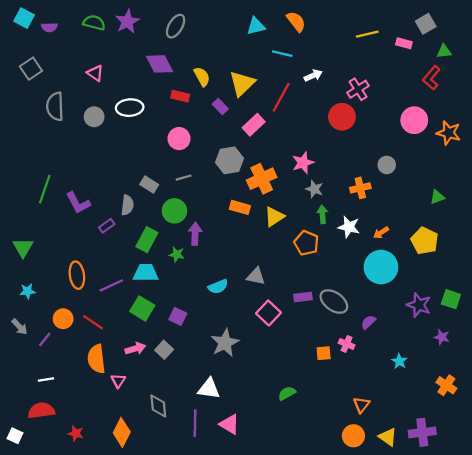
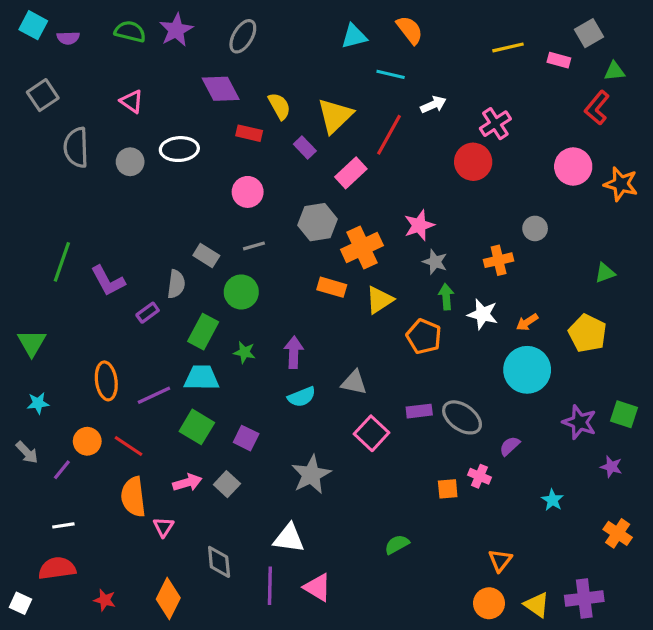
purple arrow: (195, 234) -> (294, 352), moved

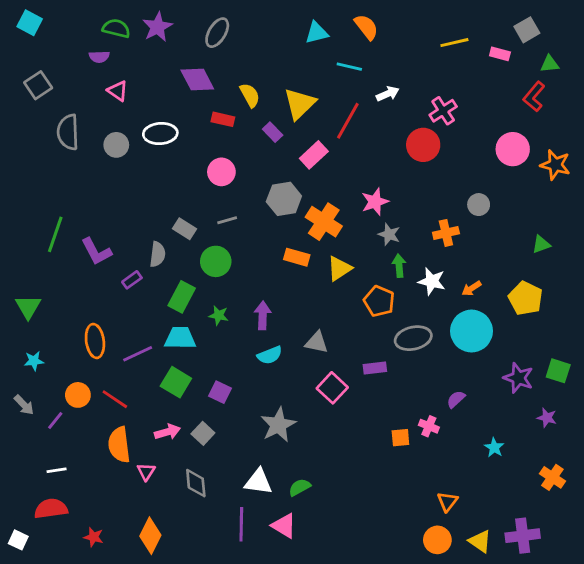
purple semicircle: (68, 38) -> (99, 57), moved
orange cross: (362, 248) -> (324, 222), turned -32
gray ellipse: (462, 417) -> (413, 338), moved, turned -48
green semicircle: (397, 544) -> (300, 487), moved
gray diamond: (219, 562) -> (196, 483), moved

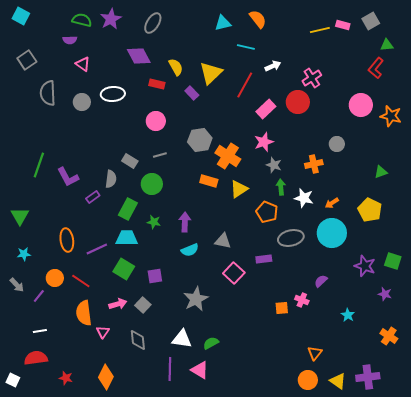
pink rectangle: (500, 54) -> (343, 25), moved
pink rectangle: (314, 155) -> (266, 109), moved
purple square: (220, 392) -> (155, 276), turned -35

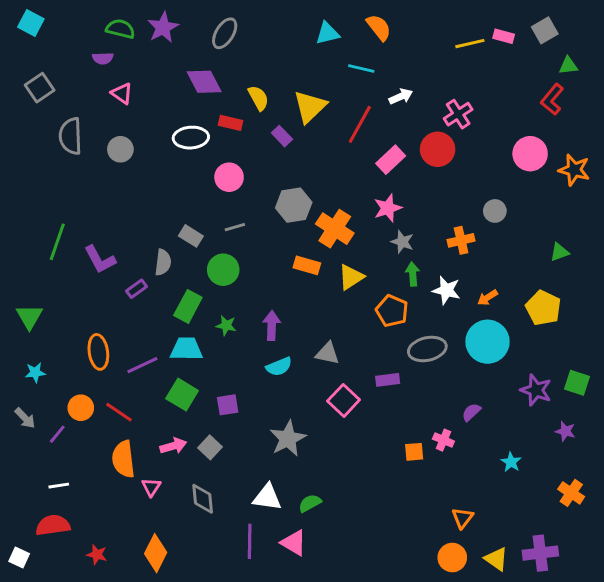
white ellipse: (113, 94) -> (191, 138), moved

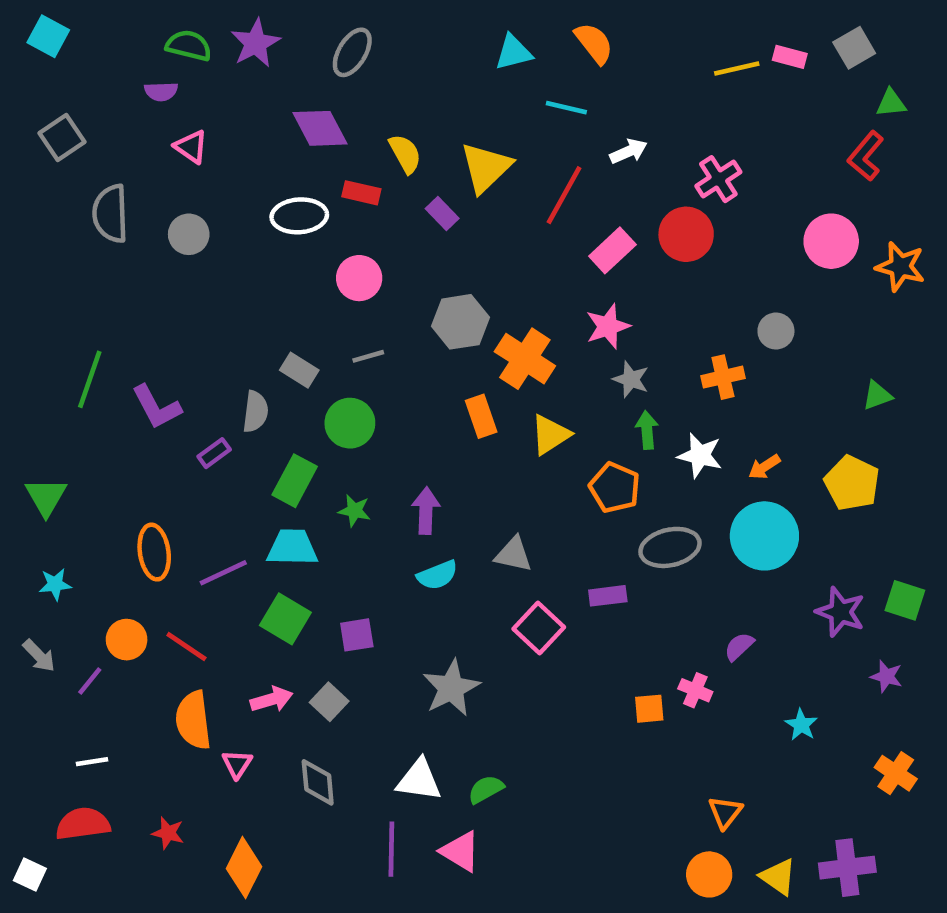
orange rectangle: (307, 265) -> (481, 416), turned 55
red star: (97, 555) -> (168, 833), moved

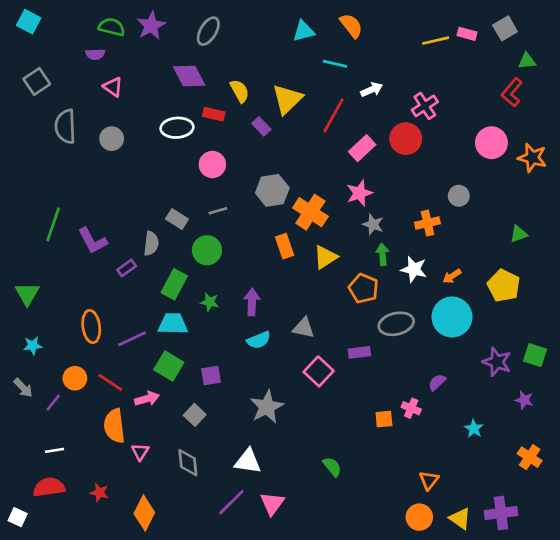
pink arrow: (272, 699) -> (147, 399), moved
green semicircle: (486, 789) -> (332, 467), moved, turned 80
purple line: (391, 849) -> (231, 502), turned 44
pink triangle: (460, 851) -> (272, 503), turned 35

